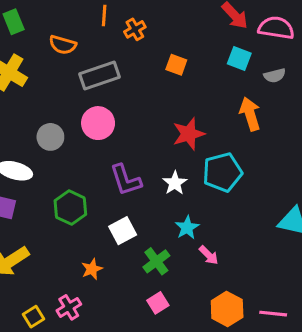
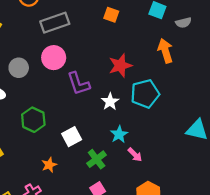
purple L-shape: (126, 180) -> (78, 84), moved

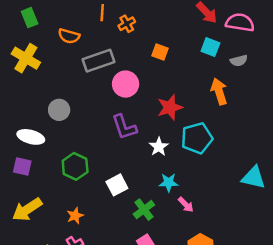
pink circle: (54, 58) -> (126, 84), moved
cyan star: (119, 134) -> (169, 182), turned 30
orange star: (49, 165) -> (75, 216), moved

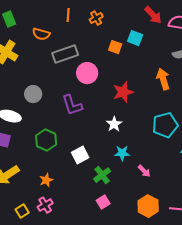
orange cross: (127, 24) -> (96, 18), moved
cyan square: (210, 47) -> (135, 38), moved
purple L-shape: (124, 127) -> (72, 105), moved
cyan pentagon: (197, 138) -> (165, 125), moved
pink arrow: (186, 205) -> (144, 171), moved

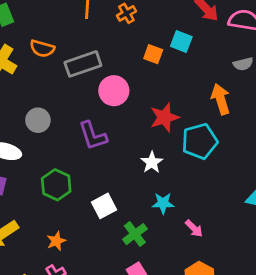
orange semicircle: (41, 34) -> (42, 49), moved
cyan pentagon: (165, 125) -> (200, 141), moved

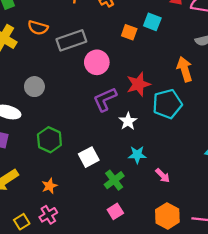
purple L-shape: (93, 136) -> (105, 99), moved, turned 84

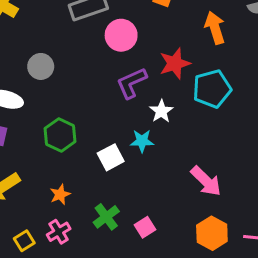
orange arrow: (185, 69) -> (215, 28), moved
cyan star: (137, 155) -> (142, 141), moved
pink arrow: (163, 176) -> (206, 181), size x1.6
green cross: (114, 180) -> (106, 217), moved

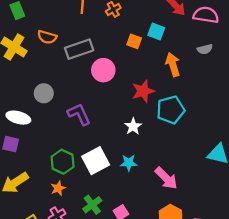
purple L-shape: (132, 83) -> (79, 114), moved, turned 90
green hexagon: (60, 135) -> (63, 162), moved
cyan star: (142, 141) -> (129, 163), moved
white square: (111, 157) -> (96, 161), size x1.4

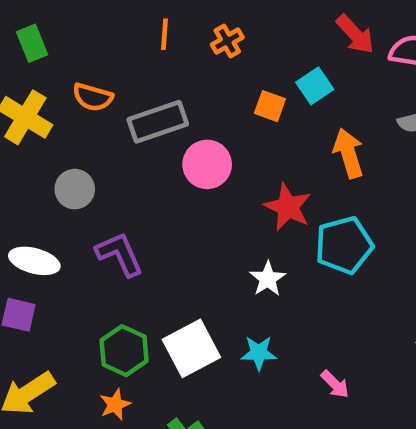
cyan square: (156, 32) -> (315, 86), turned 35
red star: (143, 91) -> (288, 207), turned -30
gray circle: (44, 93) -> (75, 189), moved
purple L-shape: (79, 114) -> (120, 254), moved
pink arrow: (166, 178) -> (335, 384), size x0.6

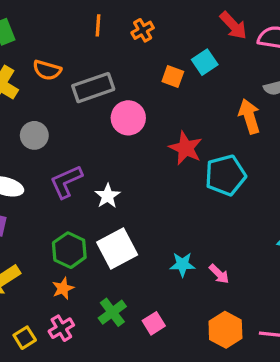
orange arrow: (348, 153) -> (249, 116), moved
purple L-shape: (120, 254) -> (66, 182), turned -90
white star: (268, 279) -> (108, 196), moved
cyan star: (259, 353) -> (182, 264), moved

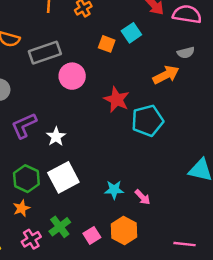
orange arrow: (249, 116) -> (166, 75), turned 80
pink cross: (61, 328) -> (31, 239), moved
orange hexagon: (225, 330) -> (124, 230), moved

